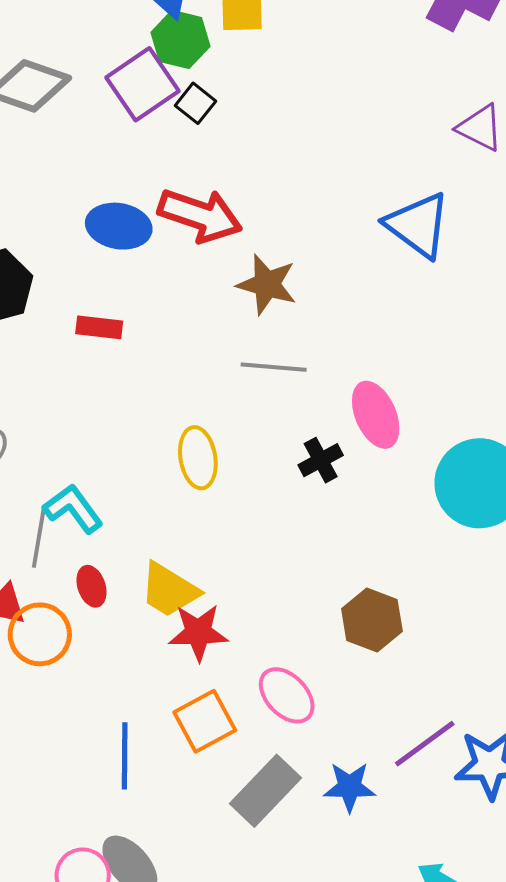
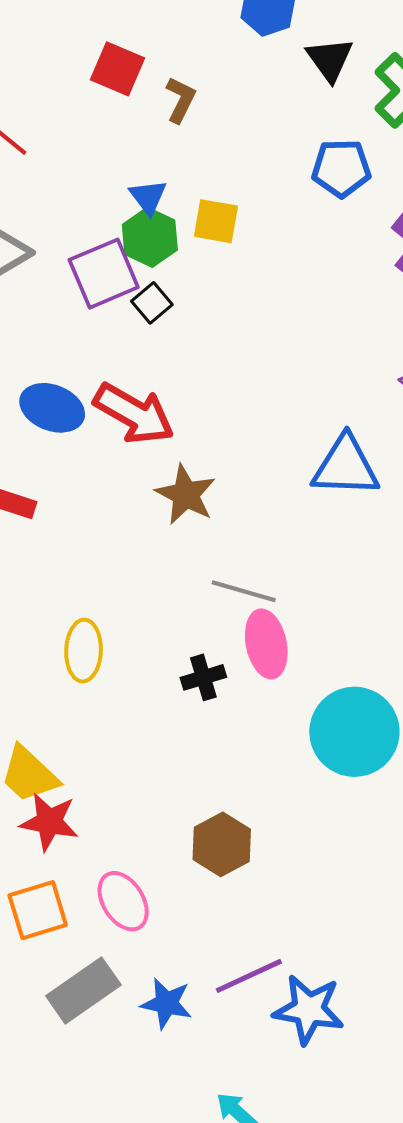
blue triangle: (418, 225) -> (346, 466), turned -46
gray line: (274, 367) -> (244, 591), moved

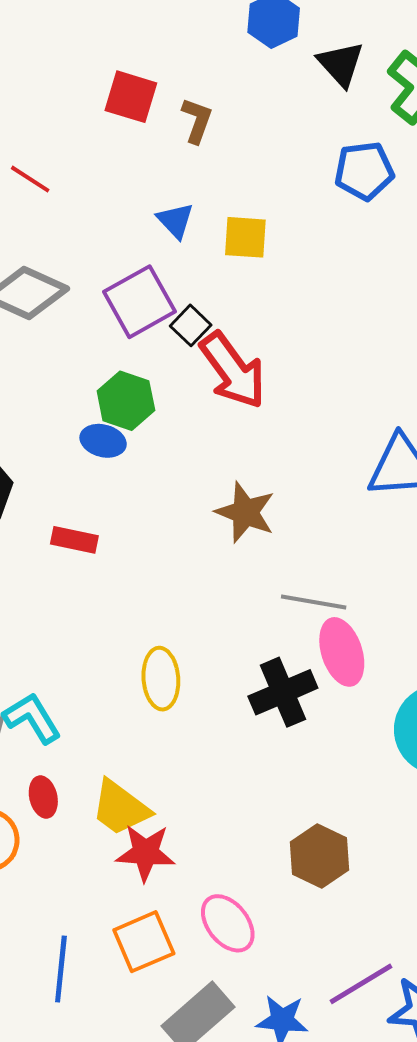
green hexagon: (150, 237) -> (126, 401), moved
blue ellipse: (52, 408) -> (103, 441), size x0.7
red arrow: (134, 414) -> (233, 370), moved, turned 30
black cross: (203, 677) -> (283, 692), size x1.5

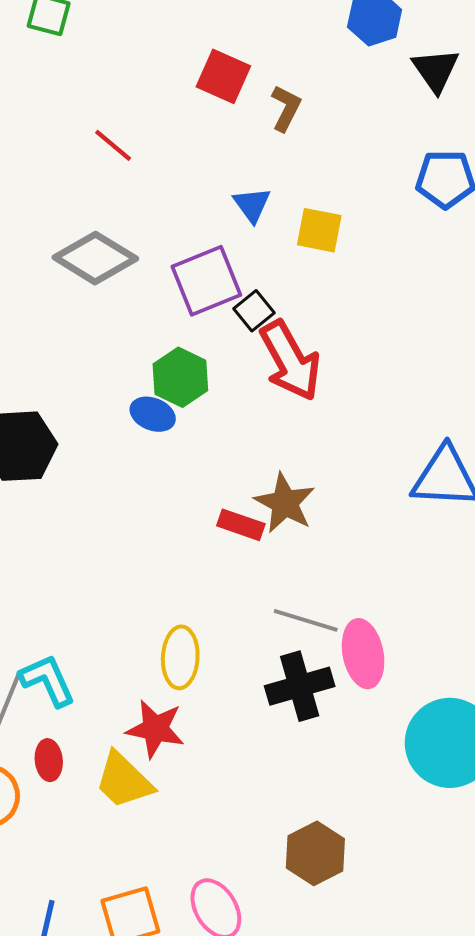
red rectangle: (74, 540) -> (241, 525), moved
gray line: (314, 602) -> (306, 620), moved
red star: (145, 853) -> (155, 729), moved

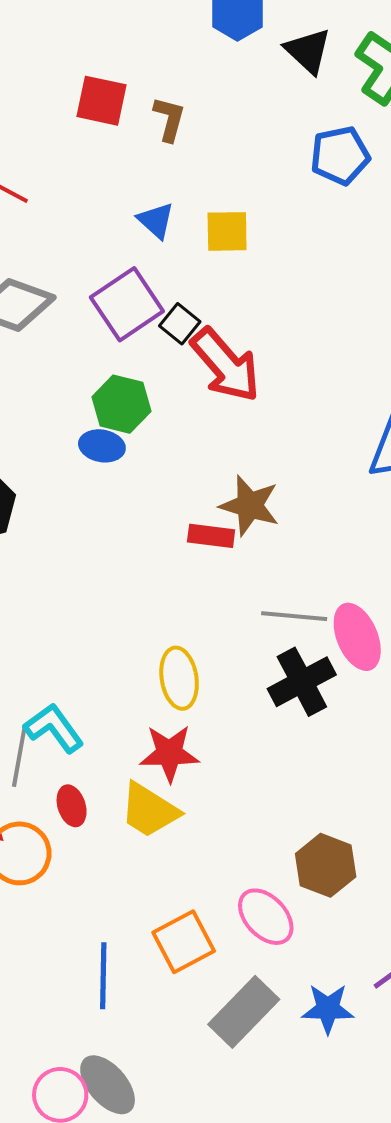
brown hexagon: (315, 853) -> (326, 865), moved

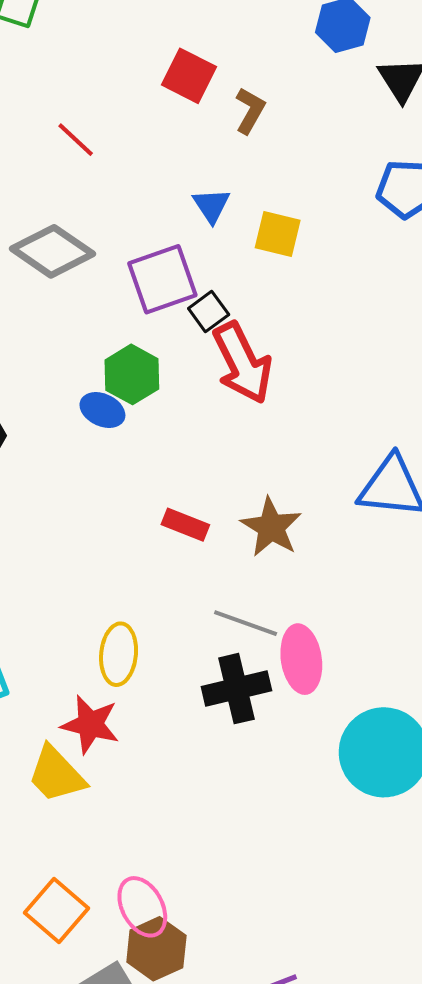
brown star: (250, 506) -> (271, 527), moved
brown hexagon: (326, 865) -> (156, 949), moved
orange square: (184, 942) -> (56, 910), turned -36

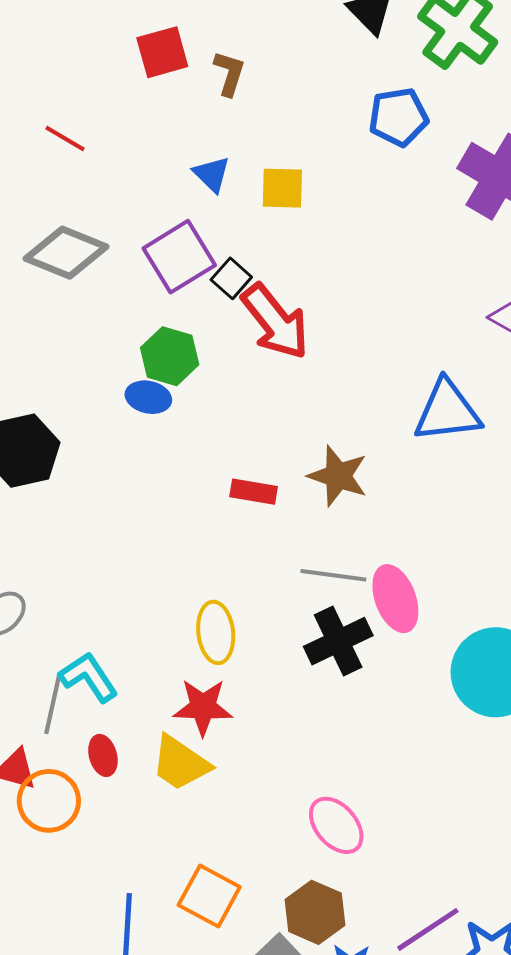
red square: (189, 76) -> (162, 52), turned -30
pink ellipse: (142, 907) -> (336, 825), moved

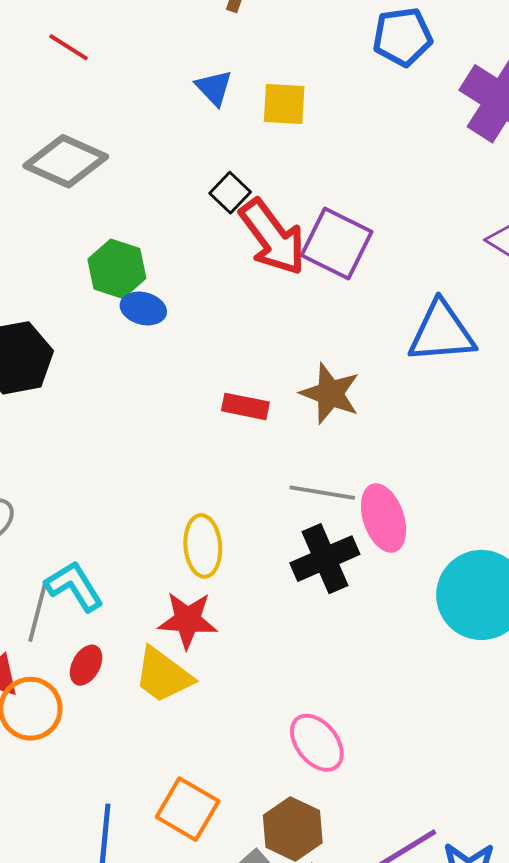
purple square: (179, 257) -> (337, 243), moved, turned -34
green hexagon: (170, 356) -> (117, 269), moved
red ellipse: (103, 755) -> (86, 665), turned 42

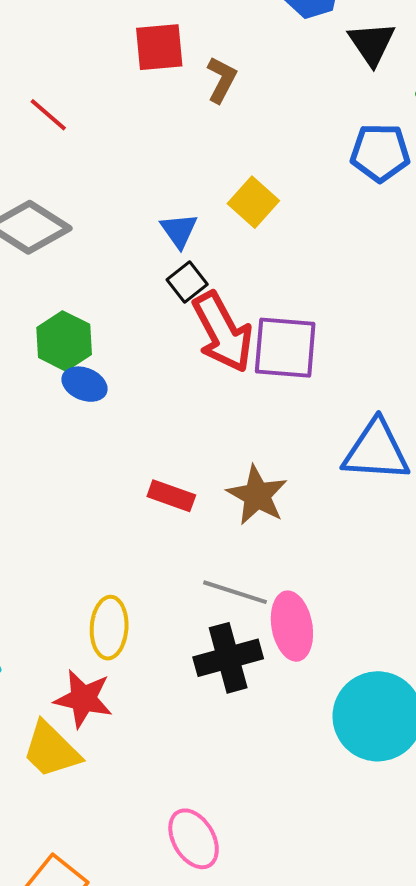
blue triangle: (214, 88) -> (179, 230), moved
yellow square: (284, 104) -> (253, 202), turned 30
purple square: (337, 243) -> (285, 348), turned -30

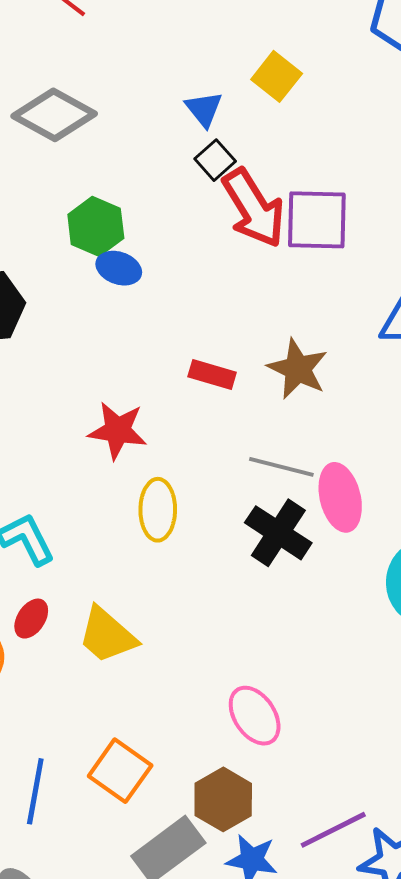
black cross: (228, 658) -> (278, 533), turned -38
red star: (83, 699) -> (118, 430), moved

